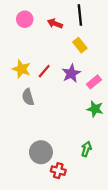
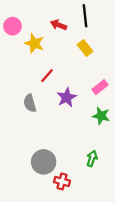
pink circle: (25, 19) -> (13, 26), moved
yellow star: (21, 69) -> (34, 43), moved
purple star: (71, 73) -> (67, 97), moved

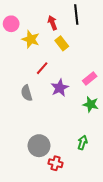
red arrow: (59, 25) -> (52, 23), turned 48
yellow rectangle: (85, 48) -> (62, 43), moved

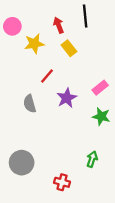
yellow star: (31, 39) -> (34, 44), turned -30
gray circle: (39, 146) -> (22, 163), moved

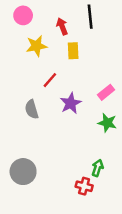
pink circle: (12, 26) -> (23, 15), moved
yellow rectangle: (69, 48) -> (73, 51), turned 35
red cross: (62, 182) -> (84, 186), moved

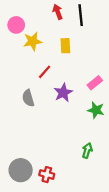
pink circle: (23, 15) -> (16, 25), moved
red arrow: (62, 26) -> (58, 12), moved
gray circle: (23, 172) -> (21, 170), moved
red cross: (84, 186) -> (47, 175), moved

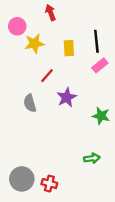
red arrow: (58, 12) -> (51, 13), moved
black line: (81, 15) -> (96, 41), moved
pink rectangle: (95, 83) -> (100, 65), moved
green arrow: (87, 151) -> (92, 158), turned 64

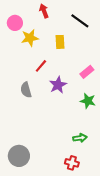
black line: (96, 41) -> (80, 21), moved, turned -48
pink rectangle: (100, 65) -> (87, 72), moved
red cross: (49, 184) -> (72, 163), moved

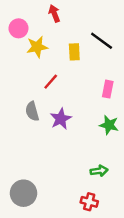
black line: (80, 21) -> (102, 41), moved
pink rectangle: (87, 72) -> (108, 89), turned -40
purple star: (58, 85) -> (61, 119), moved

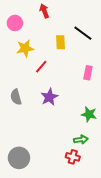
yellow star: (37, 47) -> (25, 48), moved
gray semicircle: (32, 111) -> (16, 97), moved
green star: (109, 125) -> (89, 114), moved
red cross: (89, 202) -> (73, 157), moved

